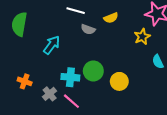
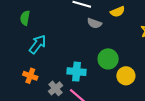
green semicircle: (19, 24) -> (25, 18), size x0.6
cyan arrow: (52, 45) -> (38, 44), moved
green circle: (93, 71) -> (108, 59), moved

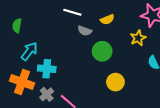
green circle: (108, 59) -> (102, 51), moved
cyan cross: (77, 72) -> (47, 69), moved
orange cross: (30, 76) -> (22, 82), size x1.6

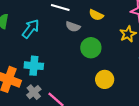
yellow semicircle: (107, 19) -> (96, 15), turned 48
cyan arrow: (29, 51) -> (31, 29), moved

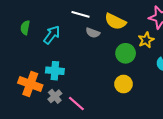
yellow semicircle: (96, 15) -> (115, 22), size x1.5
green circle: (91, 48) -> (126, 53), moved

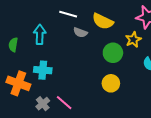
green semicircle: (25, 28) -> (13, 45), moved
cyan arrow: (52, 35) -> (40, 34), turned -36
gray cross: (55, 96) -> (43, 104), moved

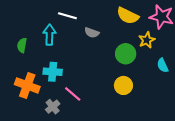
white line: (68, 14) -> (67, 16), moved
yellow semicircle: (103, 21) -> (128, 16), moved
pink line: (64, 103) -> (73, 94), moved

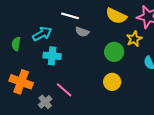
white line: (67, 16) -> (70, 16), moved
cyan arrow: (49, 35) -> (42, 34), turned 60
cyan cross: (53, 72) -> (52, 56), moved

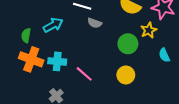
cyan cross: (52, 56) -> (57, 61), moved
orange cross: (21, 82) -> (31, 59), moved
pink line: (64, 90) -> (84, 74), moved

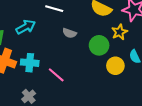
gray semicircle: (95, 23) -> (69, 33), moved
yellow circle: (126, 75) -> (115, 66), moved

